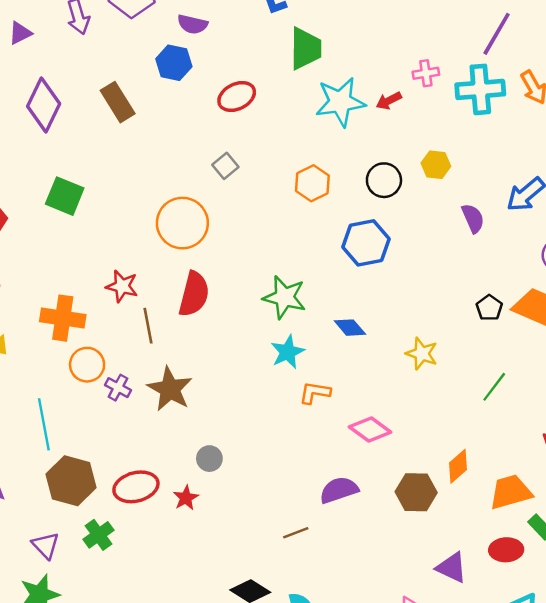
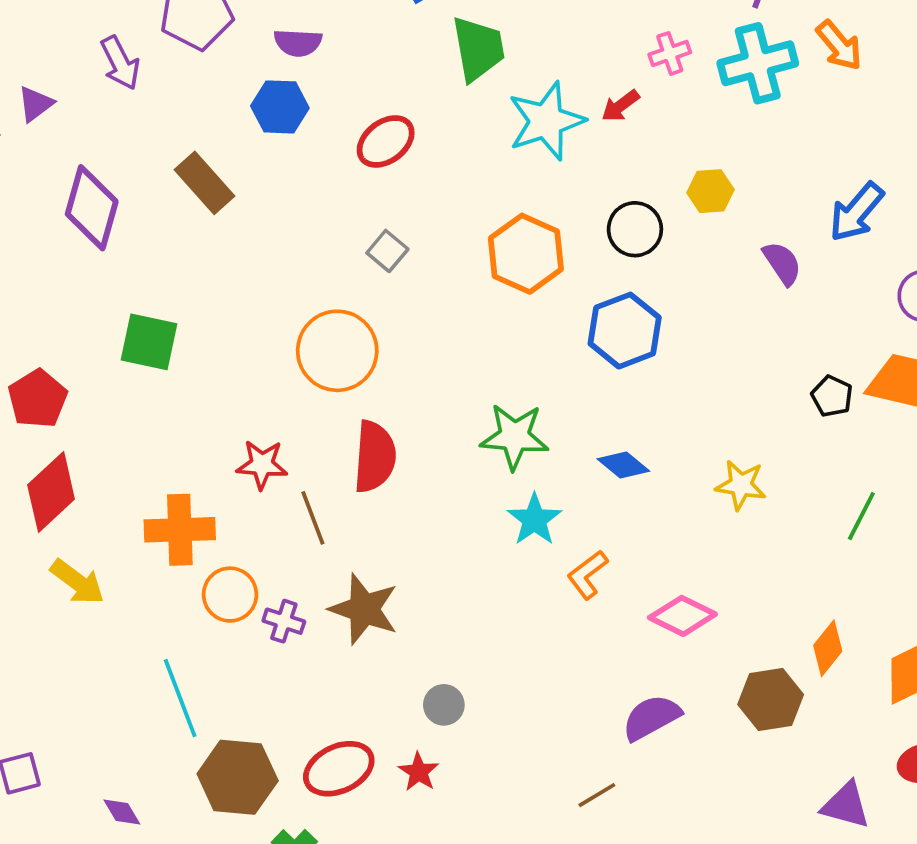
orange hexagon: (312, 183) -> (526, 254), size x1.4
orange L-shape: (315, 393) -> (587, 575), turned -36

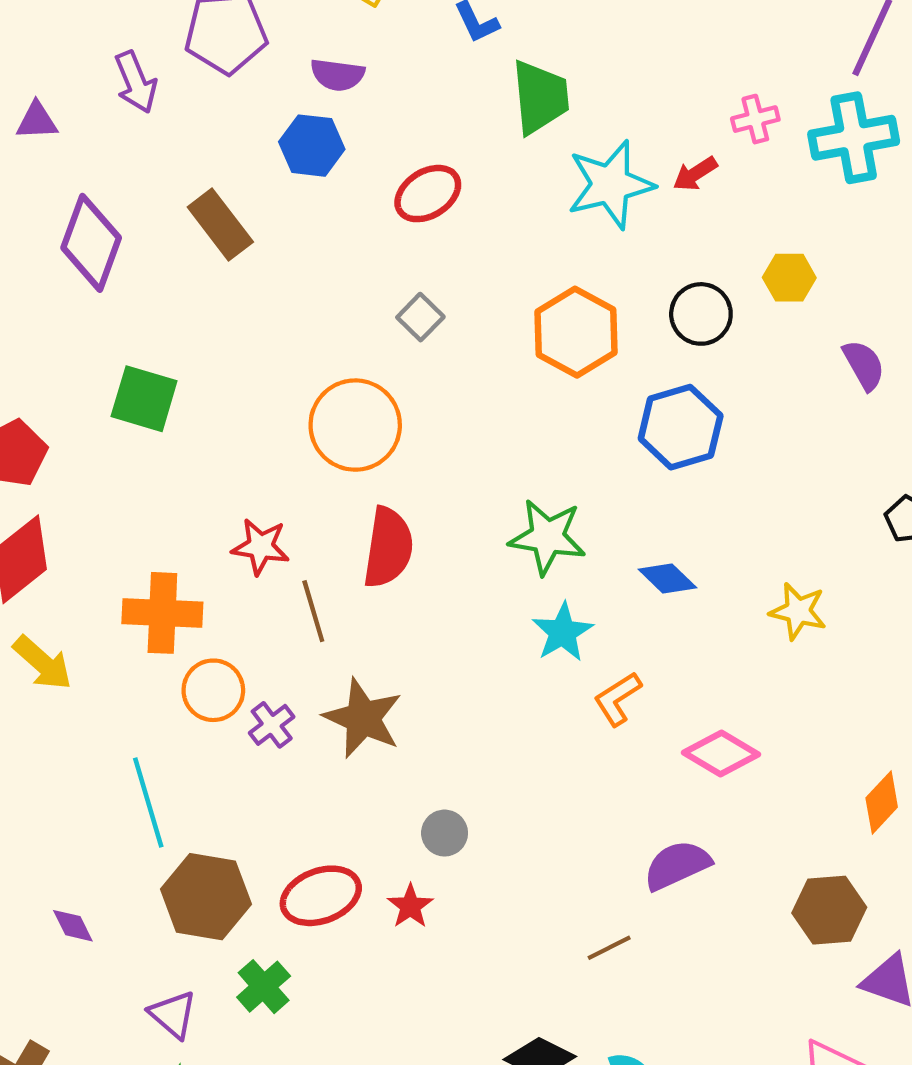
purple triangle: (36, 104) -> (37, 121), turned 30
purple cross: (284, 621) -> (272, 725), turned 30
brown hexagon: (771, 699) -> (829, 910), moved

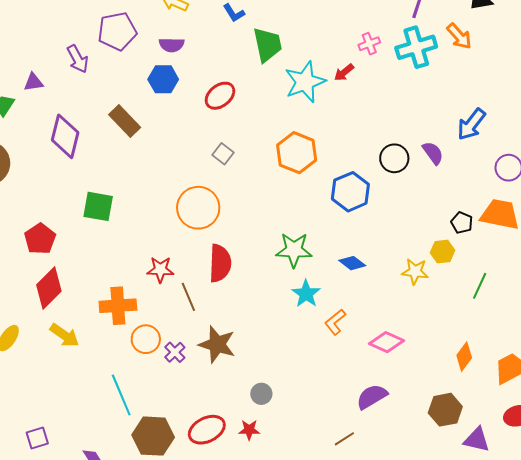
yellow hexagon: (789, 278) -> (443, 252), moved
black circle: (701, 314) -> (394, 158), moved
red star: (410, 906) -> (249, 430), turned -30

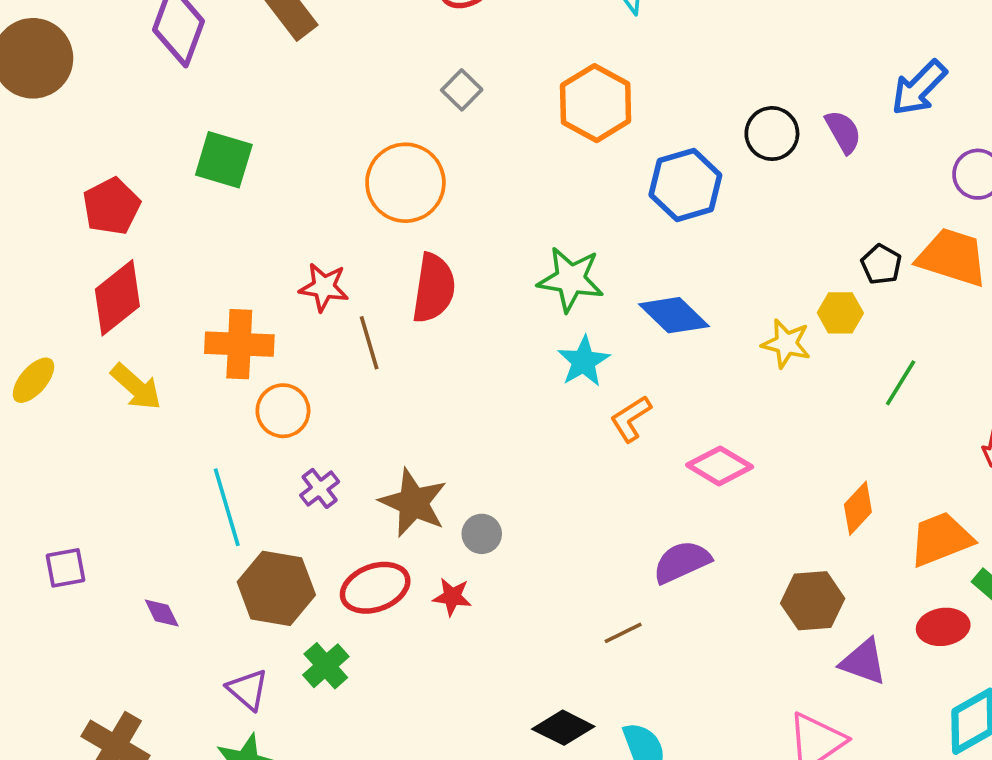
blue diamond: (352, 263) -> (674, 315), size x1.4
brown star: (217, 344) -> (413, 503), moved
purple cross: (175, 352) -> (320, 488), moved

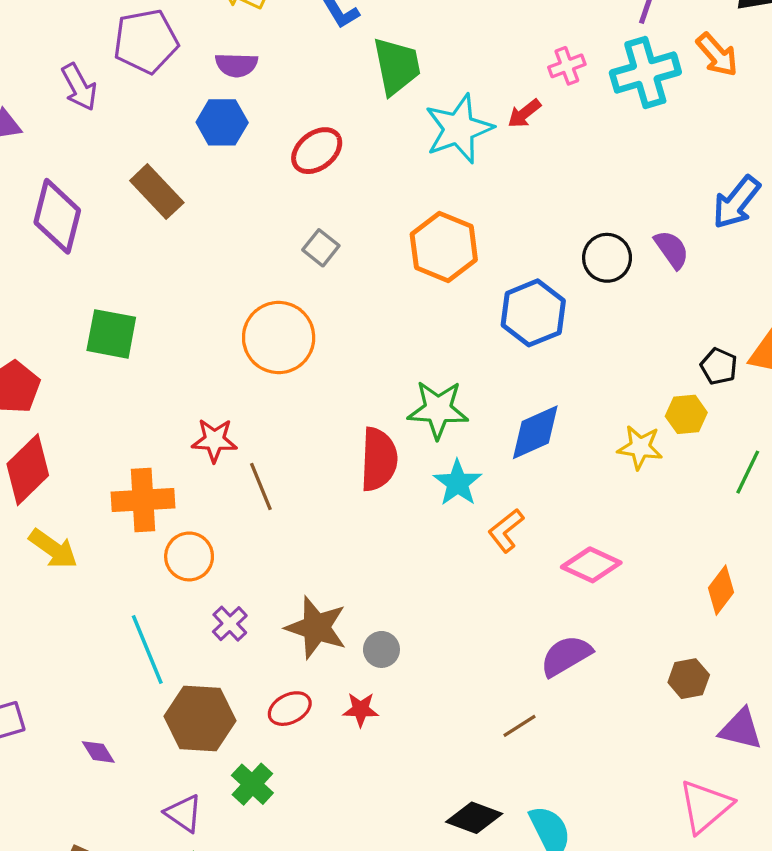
red semicircle: (434, 288) -> (379, 459), moved
blue diamond: (674, 315) -> (535, 432), turned -62
red ellipse: (375, 588) -> (290, 709), size x0.7
brown hexagon: (813, 601) -> (689, 679), size x0.7

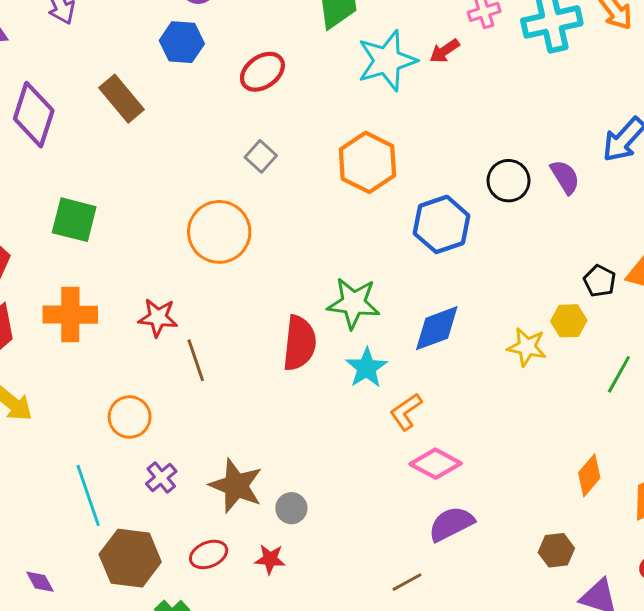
orange cross: (143, 500) -> (70, 315), moved
pink diamond: (591, 565) -> (436, 464), moved

